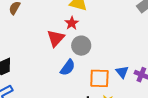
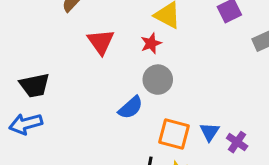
red triangle: (56, 38) -> (101, 42), moved, turned -30

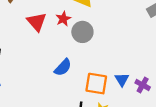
red star: (151, 43) -> (63, 19), moved
gray circle: (158, 80) -> (82, 32), moved

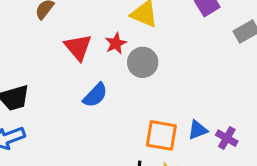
blue semicircle: (63, 67) -> (95, 95), moved
blue triangle: (122, 79) -> (198, 130), turned 40

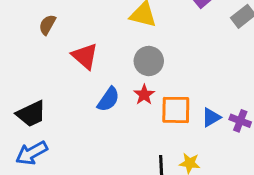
red star: (116, 43) -> (144, 95), moved
orange square: (161, 135) -> (176, 110), moved

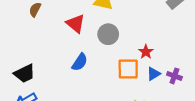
red triangle: (85, 56) -> (76, 24), moved
red star: (144, 95) -> (146, 52), moved

